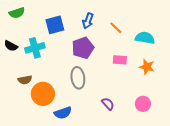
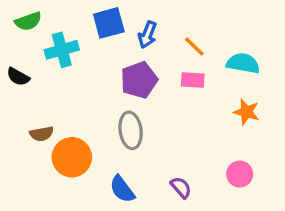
blue square: (55, 25) -> (109, 23), moved
cyan cross: (35, 48) -> (62, 50), moved
pink rectangle: (120, 60) -> (193, 80), moved
purple semicircle: (108, 104) -> (181, 187), moved
blue semicircle: (63, 113) -> (122, 189), moved, turned 72

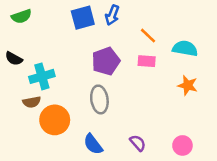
blue arrow: (147, 35) -> (112, 15), moved
cyan cross: (62, 50) -> (42, 76), moved
pink circle: (240, 174) -> (182, 145), moved

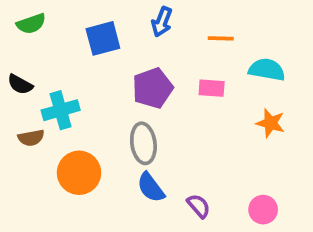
blue square: (83, 18) -> (103, 38), moved
orange line: (148, 36) -> (221, 38), moved, turned -42
brown semicircle: (32, 102) -> (31, 138), moved
blue semicircle: (93, 144) -> (151, 188), moved

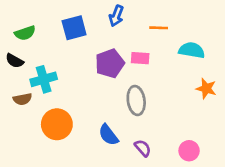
green semicircle: (31, 24) -> (25, 33), moved
pink rectangle: (212, 88) -> (140, 58), moved
orange star: (270, 123) -> (206, 89), moved
gray ellipse: (143, 143) -> (136, 100), moved

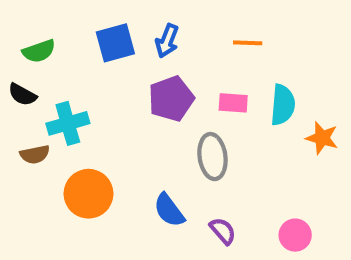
blue arrow: (116, 16) -> (167, 41), moved
cyan semicircle: (192, 50) -> (283, 105), moved, turned 85
pink rectangle: (140, 58) -> (233, 103), moved

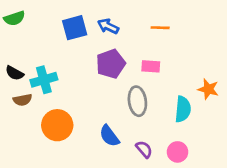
blue arrow: (167, 41) -> (108, 26), turned 95
green semicircle: (39, 51) -> (14, 18), moved
black semicircle: (22, 95) -> (14, 73), moved
cyan semicircle: (283, 105) -> (183, 109), moved
pink circle: (295, 235) -> (178, 152), moved

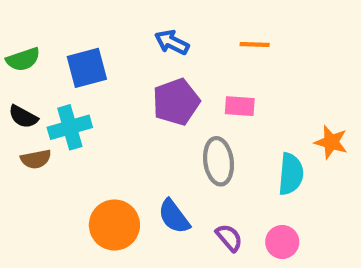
green semicircle: (14, 18) -> (23, 59), moved
blue square: (75, 28) -> (87, 68), moved
orange circle: (57, 125) -> (114, 225), moved

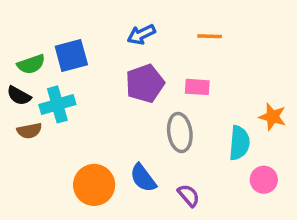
blue arrow: (172, 42) -> (141, 34), turned -52
green semicircle: (23, 59) -> (31, 64), moved
pink circle: (282, 242) -> (264, 180), moved

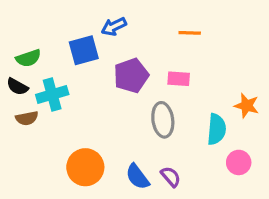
blue arrow: (141, 34) -> (114, 27), moved
blue square: (71, 55) -> (84, 50), moved
blue semicircle: (143, 178) -> (138, 177), moved

